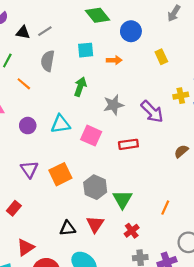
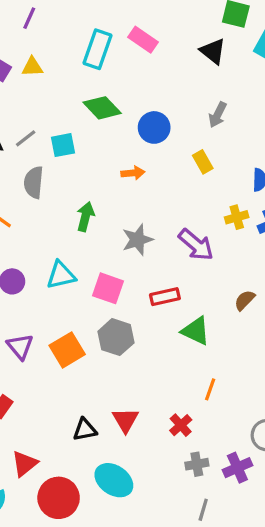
gray arrow: (174, 13) -> (218, 115), moved
cyan square: (86, 50) -> (63, 145), moved
gray hexagon: (95, 187) -> (116, 337), moved
green triangle: (122, 199) -> (196, 331), moved, turned -30
orange line: (165, 208) -> (210, 389), moved

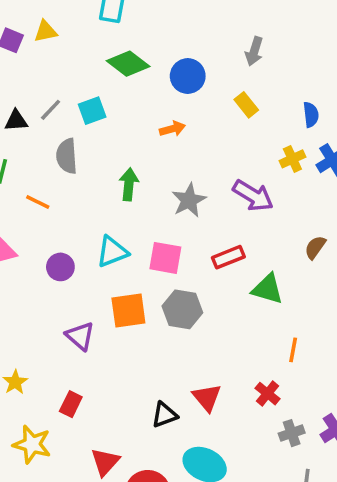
orange square: (67, 350) -> (128, 311), moved, turned 32

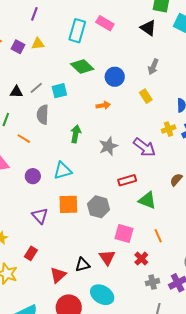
pink square: (165, 258) -> (124, 233), moved
orange line: (293, 350) -> (158, 236), turned -40
red triangle: (105, 462) -> (58, 275), moved

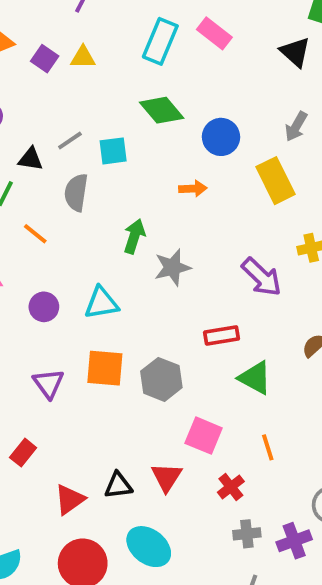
black triangle: (16, 92) -> (31, 159), moved
yellow rectangle: (146, 96) -> (275, 181), size x1.6
gray star: (108, 146) -> (172, 267), moved

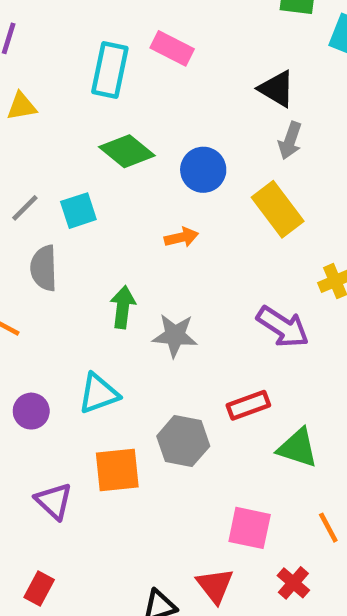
black triangle: (295, 52) -> (277, 89), moved
gray star: (172, 267) -> (175, 335), turned 30
gray hexagon: (161, 379) -> (183, 441), moved

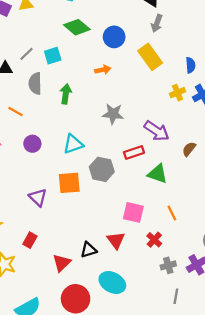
green arrow: (123, 307) -> (66, 94), moved
purple arrow: (283, 327) -> (157, 131), moved
gray star: (175, 335) -> (113, 114), moved
cyan triangle: (99, 394) -> (73, 144), moved
purple circle: (31, 411) -> (32, 144), moved

